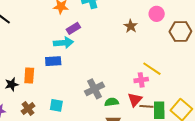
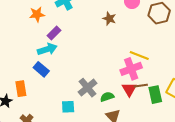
blue rectangle: (53, 61) -> (41, 69), turned 56
pink cross: (141, 80) -> (131, 69), size x1.5
cyan square: (56, 105) -> (68, 107), moved
brown line: (146, 106) -> (141, 86), moved

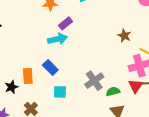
brown star: (109, 19) -> (124, 36), moved
blue rectangle: (41, 69) -> (50, 67), moved
cyan square: (68, 107) -> (60, 92), moved

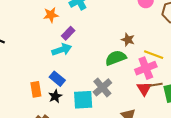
black star: (11, 87) -> (55, 96), moved
green semicircle: (113, 91) -> (116, 58), moved, size x1.5
cyan square: (60, 92) -> (83, 100), moved, size x1.5

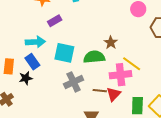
cyan arrow: (62, 50) -> (35, 42), moved
brown line: (156, 85) -> (100, 91), moved
cyan square: (83, 100) -> (64, 53), moved

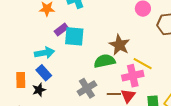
brown star: (111, 43) -> (119, 45), size x1.5
cyan square: (64, 53) -> (74, 36), moved

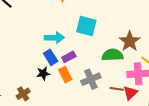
purple rectangle: (61, 30) -> (69, 57), moved
orange rectangle: (21, 80) -> (65, 75), moved, turned -35

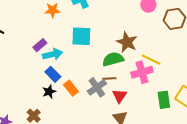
purple rectangle: (69, 57) -> (40, 45), moved
brown line: (117, 89) -> (109, 78), moved
red triangle: (130, 93) -> (120, 96), moved

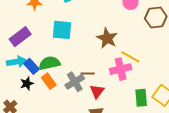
purple rectangle: (40, 45) -> (20, 37), size x1.5
cyan arrow: (53, 54) -> (16, 62), moved
green semicircle: (113, 59) -> (49, 63), moved

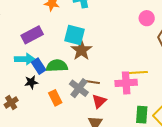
brown star: (107, 38) -> (81, 50), moved
yellow line: (130, 57) -> (138, 72), turned -42
orange rectangle: (49, 81) -> (55, 98), moved
gray cross: (75, 82) -> (79, 88), turned -30

